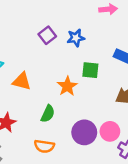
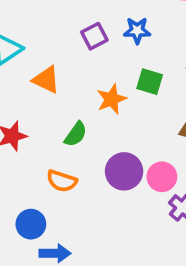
purple square: (47, 35) -> (94, 36), moved

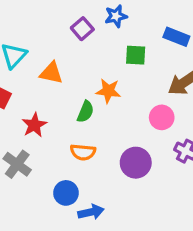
orange star: (112, 99) -> (108, 91), moved, turned -30
purple circle: (124, 171) -> (136, 163), moved
pink circle: (162, 177) -> (162, 117), moved

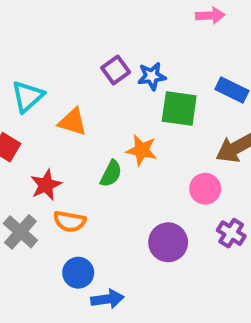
blue star: (116, 16) -> (152, 76), moved
green square: (136, 55) -> (179, 109), size x1.4
orange semicircle: (83, 152) -> (70, 221), moved

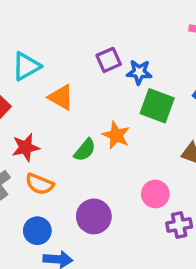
pink circle: (205, 189) -> (155, 194), moved
purple cross: (231, 233) -> (179, 225), turned 35
purple circle: (168, 242) -> (94, 216), moved

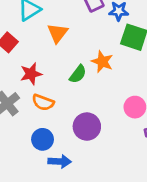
orange triangle: (61, 97) -> (58, 33), turned 40

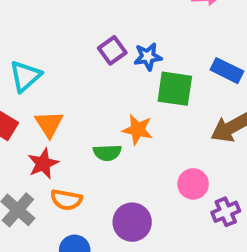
orange triangle: (58, 33) -> (49, 124), moved
green semicircle: (78, 74) -> (107, 153), turned 60

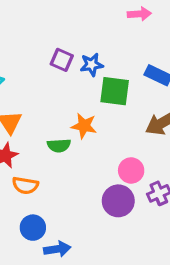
purple square: (112, 50) -> (62, 60), turned -30
purple circle: (132, 222) -> (118, 201), moved

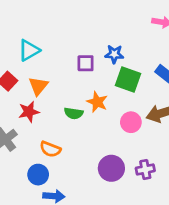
purple square: (62, 60) -> (86, 63), moved, turned -36
pink circle: (131, 170) -> (131, 122), moved
orange semicircle: (25, 185) -> (50, 149), moved

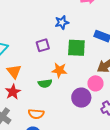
blue star: (114, 54) -> (62, 22), moved
pink circle: (131, 122) -> (95, 83), moved
purple circle: (111, 168) -> (81, 98), moved

